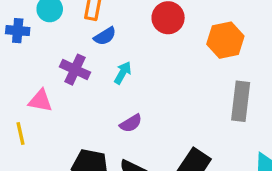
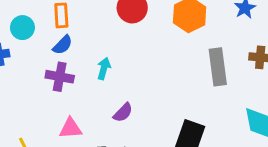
blue semicircle: (105, 36) -> (63, 45), moved
pink triangle: (40, 101) -> (71, 128), moved

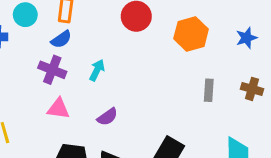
gray rectangle: (218, 67) -> (209, 90), size x0.6
pink triangle: (71, 128) -> (58, 109), moved

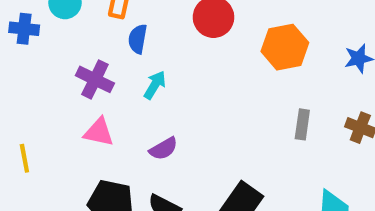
blue semicircle: (61, 39) -> (138, 39), moved, turned 130

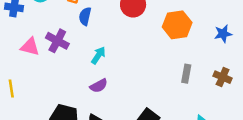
cyan arrow: (155, 85) -> (98, 55), moved
pink triangle: (99, 132) -> (30, 47), moved

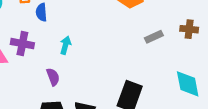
gray rectangle: (186, 74) -> (154, 37), turned 72
purple semicircle: (99, 86) -> (53, 77), moved, turned -66

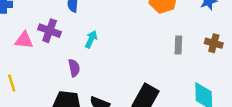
gray rectangle: (154, 37) -> (178, 45), turned -72

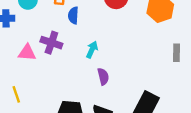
purple semicircle: (74, 68) -> (103, 77), moved

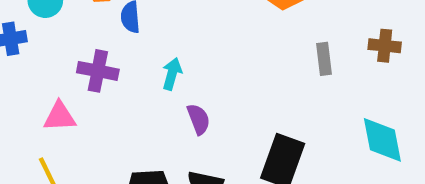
pink triangle: (27, 53) -> (60, 117), moved

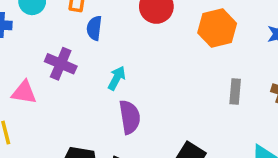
purple semicircle: (199, 119) -> (130, 117), size x1.4

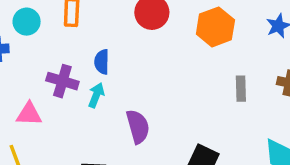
blue semicircle: (94, 28) -> (102, 62), moved
cyan arrow: (117, 78) -> (96, 95), moved

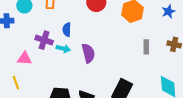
cyan arrow: (96, 95) -> (63, 49), turned 80
purple semicircle: (138, 127) -> (88, 53), moved

